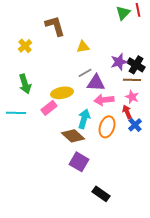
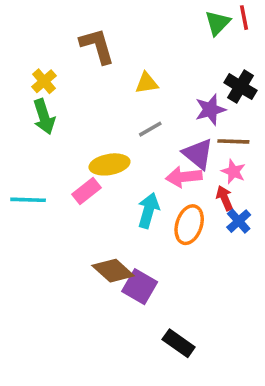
black cross: (136, 65) -> (240, 87), moved
purple triangle: (96, 83) -> (198, 154), moved, turned 36
green arrow: (25, 84) -> (44, 117), moved
brown diamond: (73, 136) -> (113, 271), moved

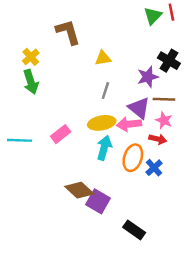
gray line: (150, 129) -> (105, 91), turned -42
yellow ellipse: (109, 164) -> (102, 123), moved
red arrow: (225, 198) -> (158, 139), turned 126
blue cross: (239, 221) -> (154, 168), moved
black rectangle: (179, 343) -> (134, 230), moved

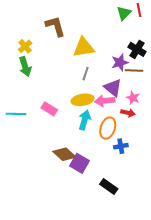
yellow triangle: (103, 58) -> (84, 47), size x1.6
brown line: (164, 99) -> (134, 71), moved
pink rectangle: (61, 134) -> (49, 109), turned 70
blue cross: (154, 168) -> (121, 146), moved, turned 32

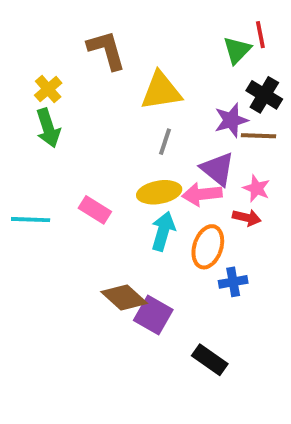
red line: (139, 10) -> (260, 35), moved
green triangle: (124, 13) -> (237, 50), moved

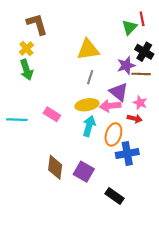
brown L-shape: (107, 50) -> (37, 24), moved
blue cross: (233, 282) -> (127, 154), size x1.5
brown diamond: (124, 297) -> (55, 167), moved, turned 55

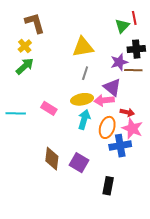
black cross: (144, 52) -> (136, 49), turned -36
green arrow: (26, 70) -> (25, 66), turned -114
pink star: (140, 103) -> (132, 128), moved, size x1.5
black rectangle: (115, 196) -> (108, 186), turned 66

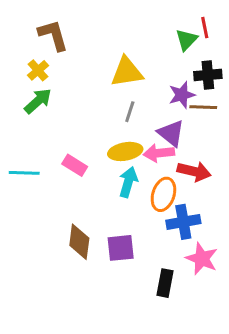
red arrow: (127, 112) -> (194, 171), size x1.5
pink star: (132, 128) -> (202, 259), moved
purple square: (79, 163) -> (121, 248), turned -36

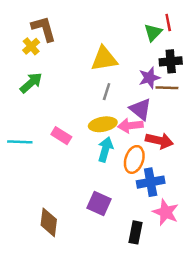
yellow cross: (38, 70) -> (31, 46), moved
brown diamond: (79, 242) -> (49, 222), moved
purple square: (121, 248) -> (99, 203), turned 30

